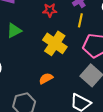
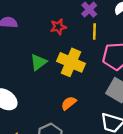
green triangle: (14, 31) -> (38, 62), moved

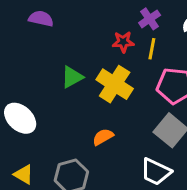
red star: (58, 27) -> (123, 42), moved

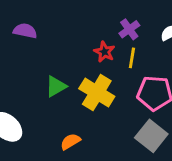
red star: (123, 42) -> (104, 52), turned 30
orange semicircle: (103, 137) -> (70, 142), moved

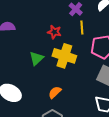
red star: (104, 52) -> (54, 32), moved

